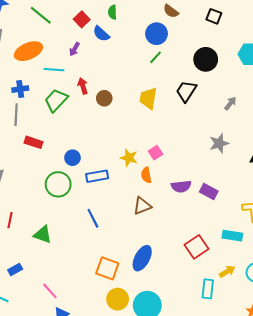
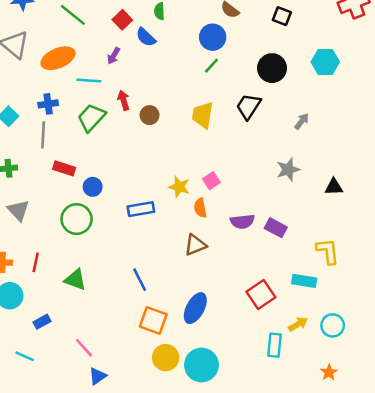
blue circle: (72, 158) -> (93, 187), moved
green circle: (58, 184) -> (77, 219), moved
blue line: (93, 218) -> (140, 280), moved

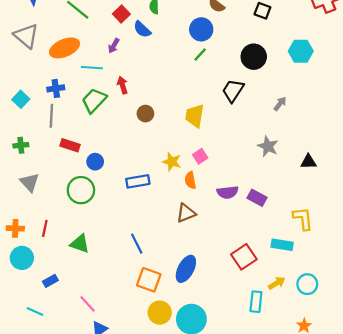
brown circle: (150, 115) -> (145, 114), moved
yellow trapezoid: (203, 115) -> (195, 116), moved
gray star: (288, 170) -> (268, 146), turned -30

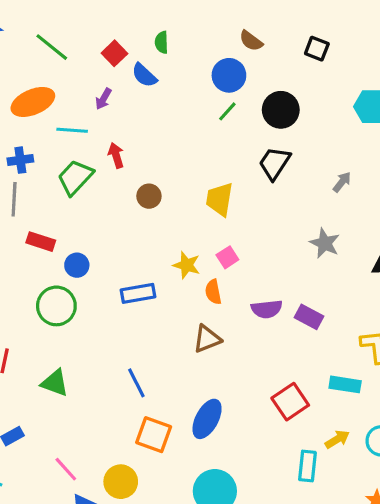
black circle: (254, 57) -> (281, 110), moved
yellow circle: (160, 313) -> (121, 482), moved

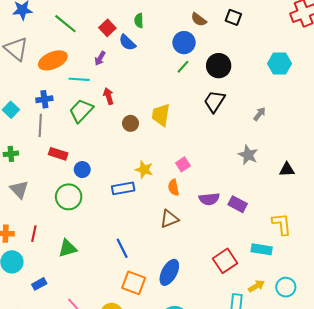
black square: (317, 49) -> (233, 17), moved
yellow trapezoid: (220, 199) -> (161, 115), moved
yellow star: (187, 265) -> (144, 170), moved
green triangle: (55, 383) -> (68, 248), turned -36

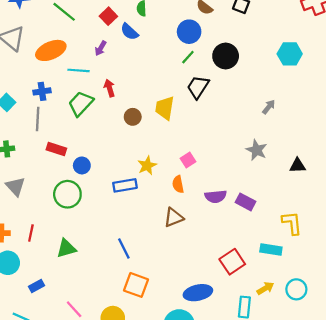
black trapezoid: (214, 101) -> (198, 87), moved
yellow star: (144, 170) -> (147, 165), turned 30
blue ellipse: (169, 272) -> (198, 293), moved, turned 50

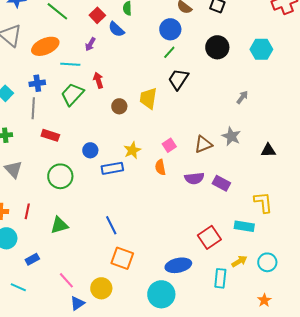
black circle: (226, 56) -> (217, 47), moved
blue circle: (82, 165) -> (90, 150), moved
brown triangle: (174, 217) -> (203, 144), moved

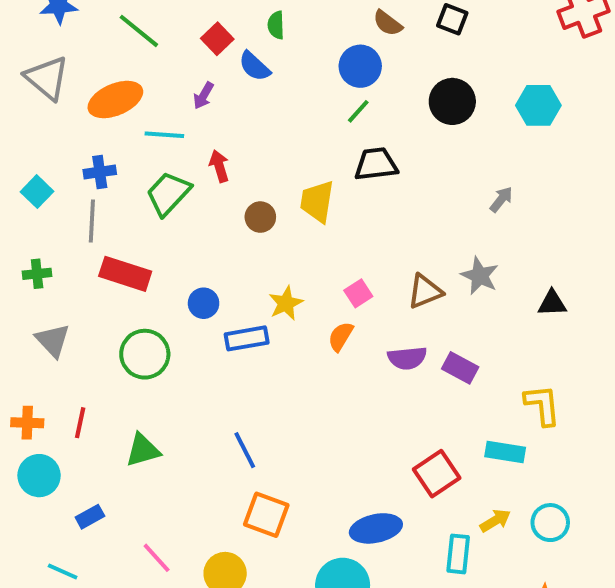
black trapezoid: (178, 79) -> (376, 164), turned 50
red rectangle: (50, 135) -> (125, 274), size x1.4
orange semicircle: (160, 167) -> (341, 337), turned 42

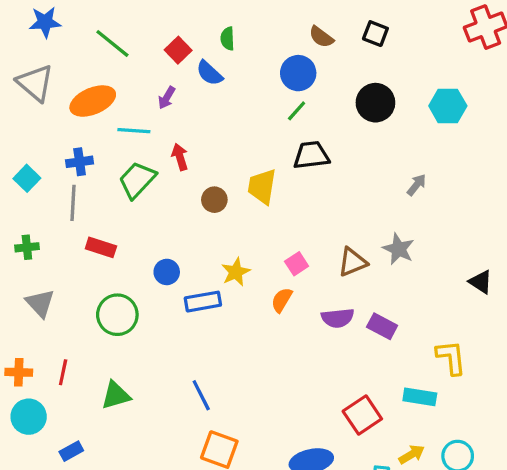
red rectangle: (125, 274) -> (101, 247), size x0.7
black triangle: (552, 303) -> (481, 282), moved, turned 35

